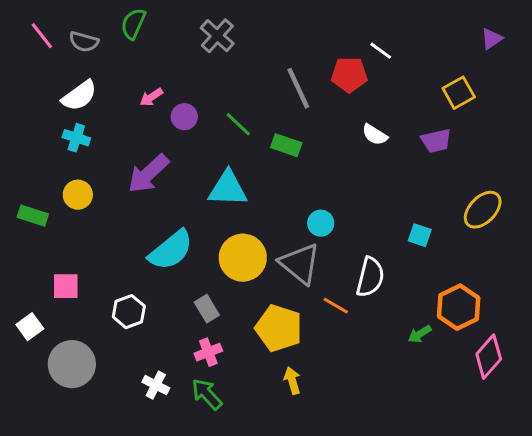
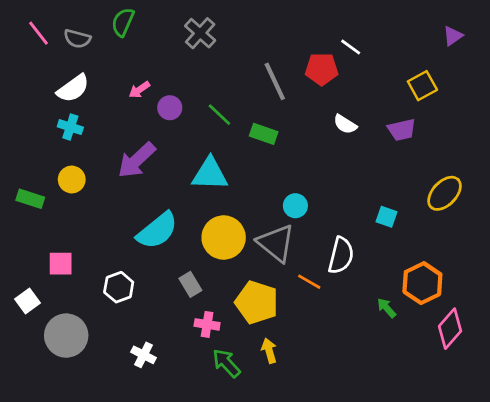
green arrow: (420, 334) -> (387, 308), turned 80
pink cross: (208, 352) -> (207, 324), moved, turned 30
green arrow: (207, 394) -> (226, 363), moved

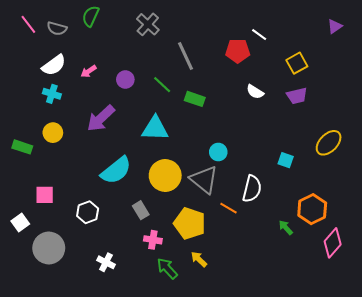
gray line: (275, 81) -> (186, 56), moved
yellow square: (422, 86) -> (297, 63), moved
pink arrow: (139, 90) -> (89, 71), moved
yellow arrow: (269, 351) -> (199, 259), turned -30

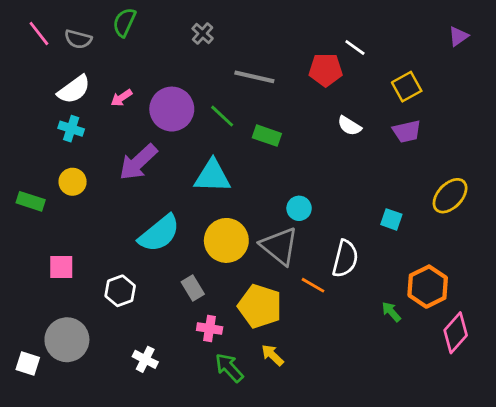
gray cross: (148, 24) -> (203, 34), size x0.7
gray line: (186, 56) -> (254, 77), turned -52
purple circle: (125, 80) -> (172, 109), size x1.8
white square: (20, 222) -> (28, 363), moved, turned -36

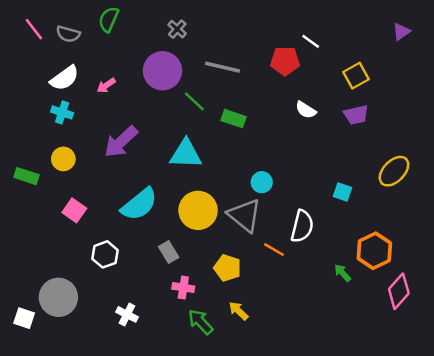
purple circle: (172, 109) -> (163, 71), moved
pink square: (61, 267) -> (74, 210), moved, turned 35
yellow pentagon: (260, 306) -> (227, 268), size x0.7

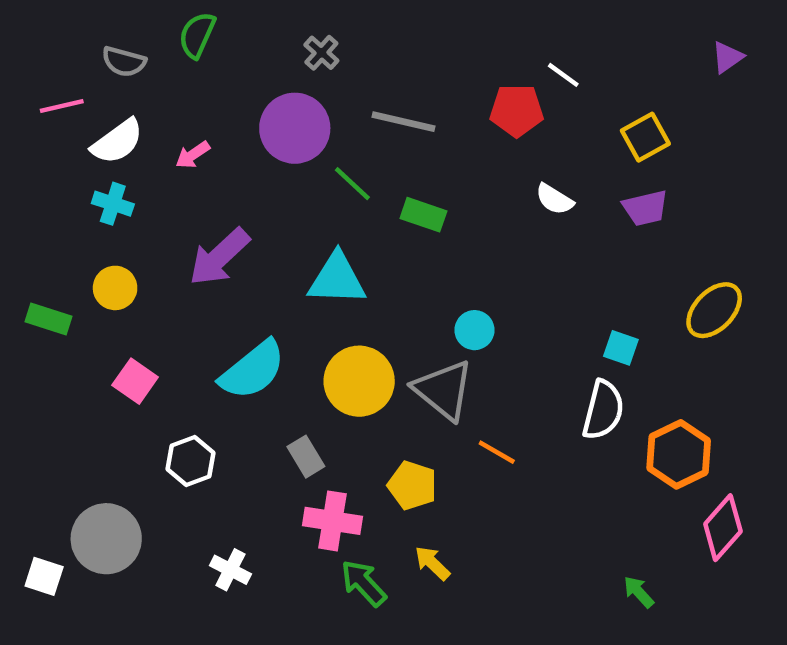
pink line: (34, 29) -> (62, 106), moved, turned -65
white semicircle: (302, 226) -> (603, 410), moved
green arrow: (343, 273) -> (639, 592), moved
pink cross: (183, 288) -> (332, 521), size x1.4

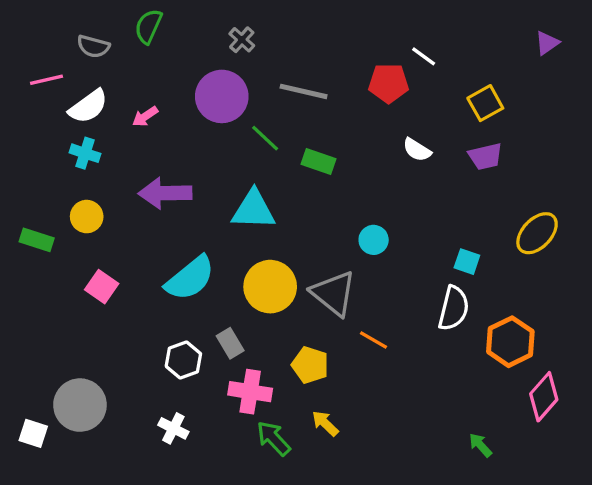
purple arrow: (219, 257) -> (165, 193), turned 42
cyan circle: (474, 330) -> (374, 240), moved
white hexagon: (190, 461) -> (183, 360), moved

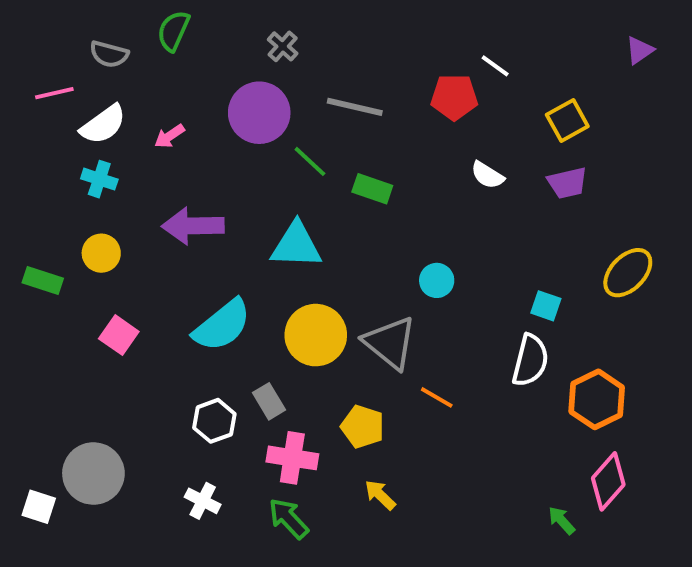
pink diamond: (544, 397) -> (608, 481), moved
green arrow: (273, 438) -> (288, 518), moved

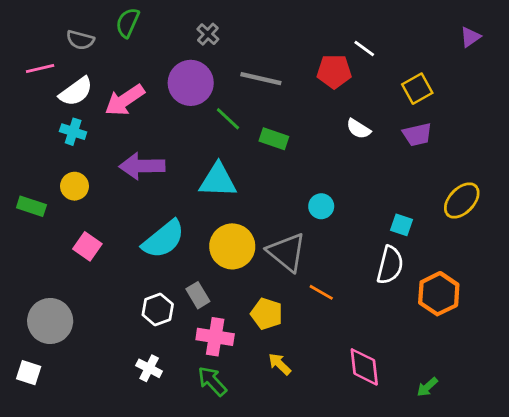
pink arrow: (169, 136) -> (125, 100), size x1.8
gray circle: (93, 474) -> (50, 321), moved
pink diamond: (608, 481) -> (364, 367), moved, turned -48
green arrow: (562, 520) -> (427, 387), moved, turned -90

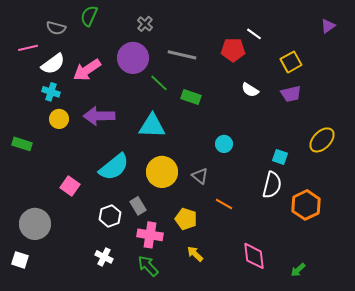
yellow circle: (75, 186) -> (59, 119), moved
pink square: (87, 246) -> (70, 186), moved
gray triangle: (287, 252) -> (200, 176), size x0.6

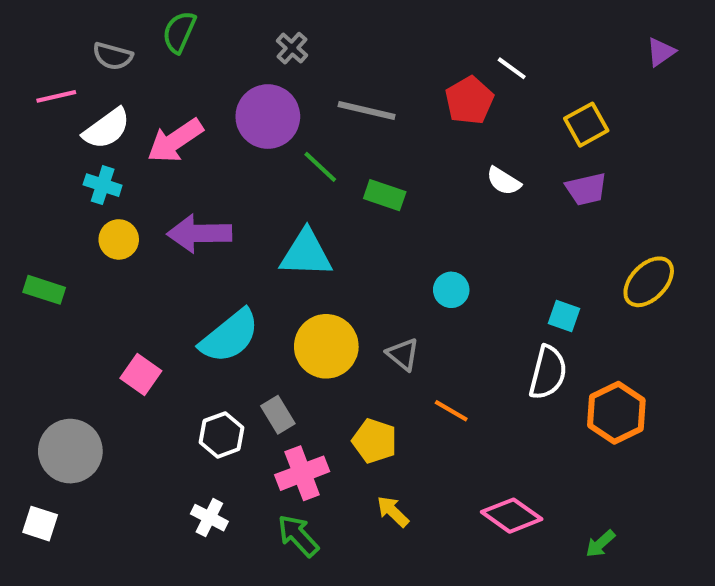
red pentagon: (233, 50) -> (469, 100), turned -30
pink cross: (150, 235) -> (302, 473), turned -30
pink diamond: (254, 256) -> (512, 516), turned -48

